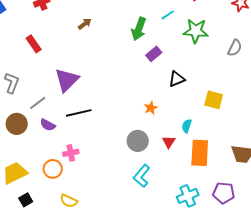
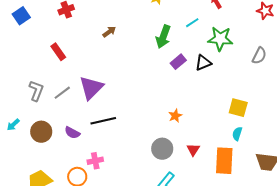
black triangle: (177, 79) -> (203, 63), moved
gray line: (38, 103) -> (62, 93), moved
cyan semicircle: (187, 126) -> (237, 134), moved

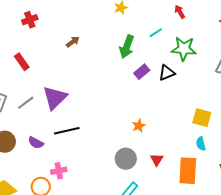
cyan semicircle: (237, 134) -> (201, 144), turned -32

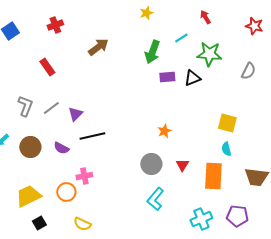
brown arrow: (73, 42) -> (98, 47), size x1.5
purple rectangle: (142, 72) -> (167, 77), turned 35
purple triangle: (55, 98) -> (75, 114), moved, size x0.6

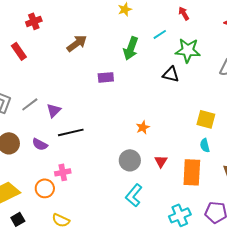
red rectangle: (47, 67) -> (19, 51), moved
purple rectangle: (167, 77) -> (106, 77), moved
black triangle: (192, 78) -> (171, 74), turned 36

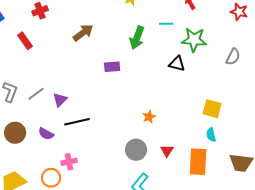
cyan line: (160, 34) -> (166, 24), turned 32

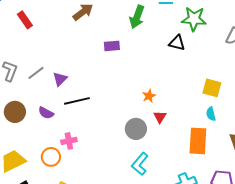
red triangle: (167, 151) -> (160, 117), moved

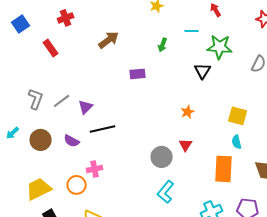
green arrow: (137, 17) -> (163, 45), size x0.6
black triangle: (177, 43) -> (203, 71), turned 48
orange star: (149, 96) -> (188, 112), moved

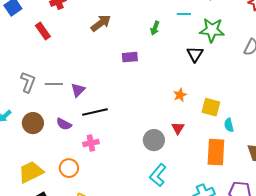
gray line: (62, 101) -> (54, 84), turned 36
yellow square: (238, 116) -> (211, 107), moved
pink cross: (95, 169) -> (91, 143), moved

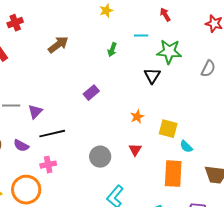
purple rectangle: (130, 57) -> (91, 93), moved, turned -35
cyan semicircle: (229, 125) -> (186, 147), turned -32
gray circle: (154, 140) -> (100, 157), moved
orange circle: (69, 168) -> (26, 190), size x1.5

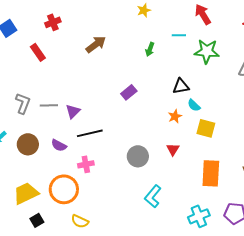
red arrow: (165, 15) -> (203, 14), size x1.5
black triangle: (152, 76) -> (181, 86), moved, turned 48
cyan semicircle: (186, 147) -> (194, 105), moved

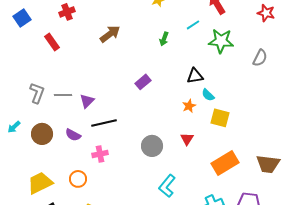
cyan line: (179, 35) -> (193, 25), turned -32
orange rectangle: (211, 173) -> (225, 163), turned 56
orange circle: (64, 189) -> (78, 179), size x0.6

